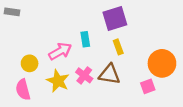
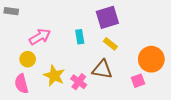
yellow rectangle: (118, 47) -> (110, 44), turned -32
pink arrow: (60, 51) -> (40, 37), moved
pink cross: (84, 75) -> (79, 82), moved

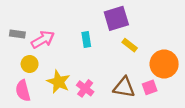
gray rectangle: (11, 11) -> (17, 34), moved
yellow rectangle: (110, 44) -> (130, 45), moved
brown triangle: (102, 69) -> (124, 87), moved

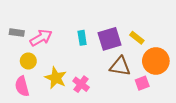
purple square: (116, 18) -> (109, 39), moved
yellow rectangle: (130, 45) -> (137, 38), moved
brown triangle: (124, 87) -> (120, 66), moved

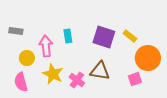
pink arrow: (41, 38) -> (46, 46), moved, turned -65
cyan rectangle: (82, 38) -> (68, 36), moved
purple square: (109, 39) -> (104, 37), turned 35
brown triangle: (120, 66) -> (100, 71), moved

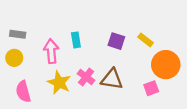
purple square: (104, 37) -> (116, 41), size x0.7
yellow circle: (27, 58) -> (14, 58), moved
pink cross: (77, 80) -> (86, 77), moved

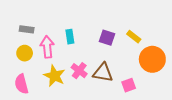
gray rectangle: (18, 34) -> (27, 29), moved
yellow circle: (14, 58) -> (25, 53), moved
pink square: (151, 88) -> (129, 85), moved

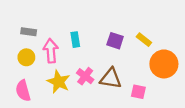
pink square: (129, 85) -> (138, 92), turned 32

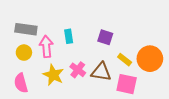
gray rectangle: (29, 32) -> (26, 29), size x1.5
yellow rectangle: (144, 40) -> (125, 60), moved
pink square: (138, 92) -> (127, 84), size x1.5

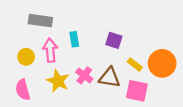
gray rectangle: (26, 29) -> (40, 21), moved

